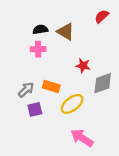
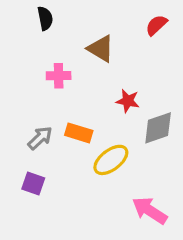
black semicircle: (40, 29) -> (45, 18), moved, turned 88
purple square: (35, 109) -> (33, 184), moved, turned 32
pink arrow: (82, 138) -> (150, 211), moved

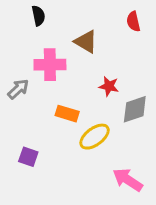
red semicircle: (156, 25) -> (133, 21), turned -60
pink cross: (59, 76) -> (50, 65), size x1.5
gray arrow: (40, 138) -> (18, 89), moved

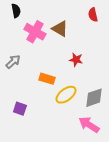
black semicircle: (38, 16) -> (16, 11), moved
pink cross: (50, 65) -> (35, 32), moved, turned 30
gray diamond: (135, 109) -> (94, 98), moved

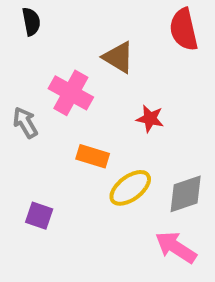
red semicircle: (93, 15) -> (184, 30), size x1.5
pink cross: (35, 32) -> (71, 93), moved
gray arrow: (13, 62) -> (25, 123), turned -77

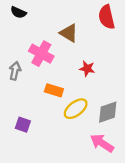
black semicircle: (31, 22) -> (18, 12), turned 126
gray arrow: (25, 123) -> (15, 71), turned 42

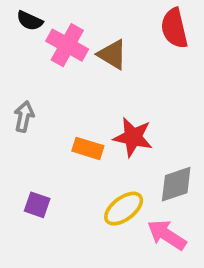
pink cross: (41, 54) -> (67, 45), moved
red star: (87, 69) -> (133, 137), moved, size x1.5
yellow ellipse: (76, 109) -> (124, 209), moved

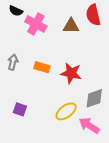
brown triangle: (112, 54) -> (71, 26), moved, turned -30
orange rectangle: (88, 148) -> (42, 67), moved

